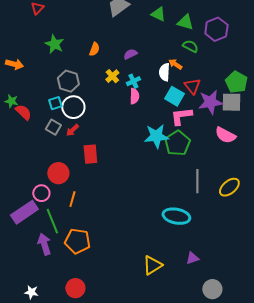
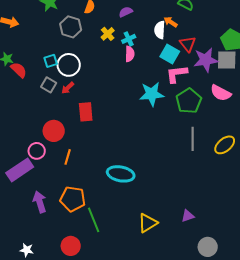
gray hexagon: (68, 81) -> (71, 27), moved
green pentagon: (177, 143) -> (189, 101), moved
cyan ellipse: (176, 216) -> (121, 174), moved
green line: (52, 221) -> (94, 220), moved

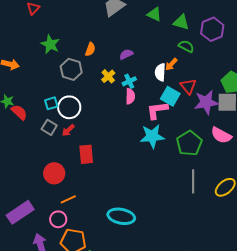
orange arrow: (171, 22) -> (171, 64), turned -80
pink L-shape: (177, 74) -> (157, 110), moved
pink circle: (37, 151) -> (58, 219), moved
orange line: (68, 157) -> (68, 199), turned 49

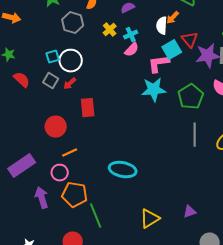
pink semicircle: (130, 96) -> (132, 50), turned 42
cyan square: (170, 96) -> (172, 50), turned 30
red semicircle: (19, 112) -> (22, 80), moved

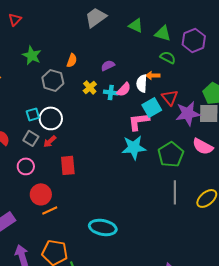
orange arrow: (173, 18) -> (153, 75), turned 48
cyan cross: (131, 35) -> (111, 92), turned 32
pink semicircle: (132, 50) -> (124, 89), moved
red circle: (56, 127) -> (41, 194), moved
pink circle: (60, 173) -> (26, 166), moved

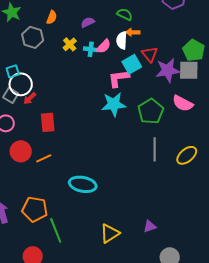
green semicircle: (168, 57) -> (125, 14), moved
white circle: (51, 118) -> (21, 84), moved
orange line: (50, 210) -> (44, 158), moved

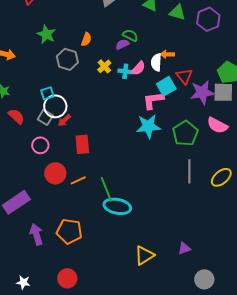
green semicircle: (125, 14) -> (130, 35), moved
green line: (56, 230) -> (106, 189), moved

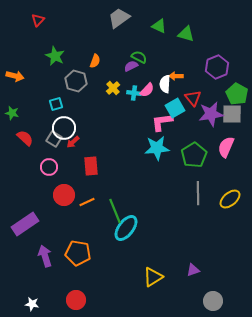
purple hexagon: (208, 19) -> (217, 67), moved
cyan square: (47, 93) -> (56, 104), moved
pink semicircle: (217, 125) -> (226, 147), turned 85
cyan ellipse: (117, 206) -> (126, 228), turned -64

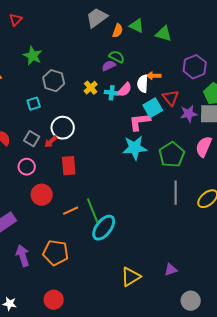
orange semicircle: (95, 61) -> (118, 31), moved
purple star: (211, 114) -> (189, 114), size x0.7
white circle: (64, 128) -> (63, 128), moved
orange line: (87, 202) -> (71, 211), moved

